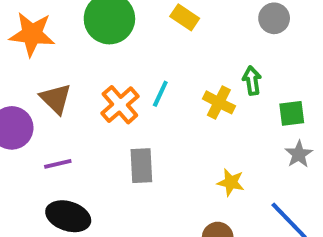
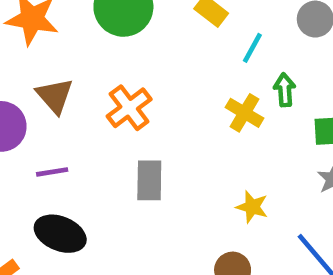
cyan line: (160, 94) -> (252, 48), moved

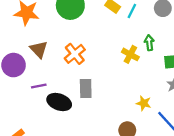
cyan line: (252, 48) -> (132, 11), moved
yellow star: (252, 207) -> (144, 103), moved
black ellipse: (60, 234) -> (59, 102), moved

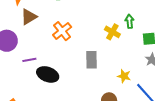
brown triangle: (39, 49) -> (29, 17), moved, turned 42
gray rectangle: (86, 88) -> (92, 60), moved

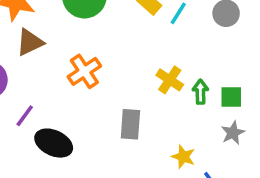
green arrow: (130, 21) -> (200, 92), moved
purple line: (29, 60) -> (25, 116), turned -48

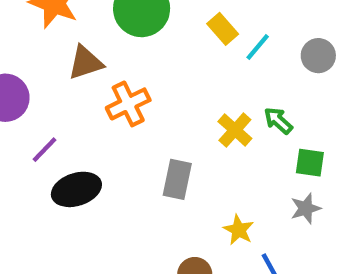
brown triangle: (30, 42) -> (85, 63), moved
green arrow: (200, 92) -> (278, 121), moved, turned -55
black ellipse: (54, 143) -> (76, 189), turned -51

